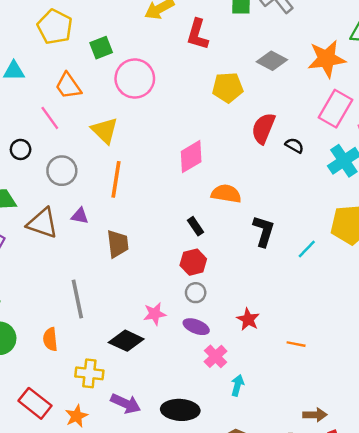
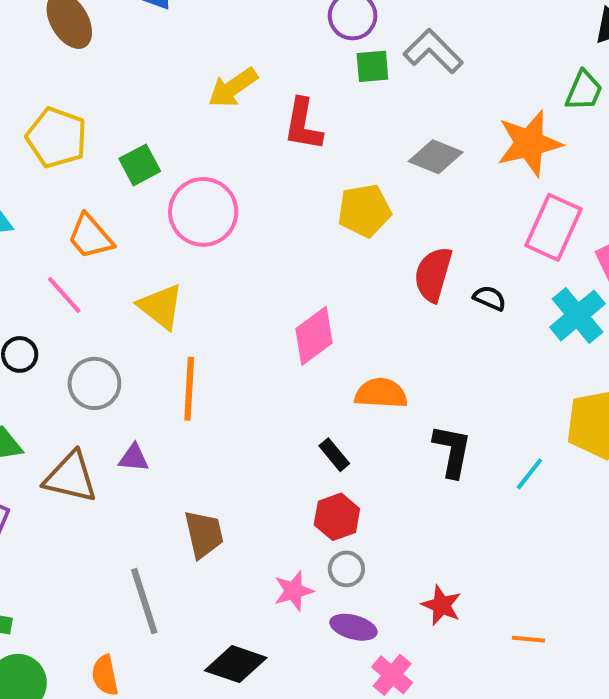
brown trapezoid: (118, 244) -> (204, 534), moved
pink star: (155, 314) -> (294, 591), moved

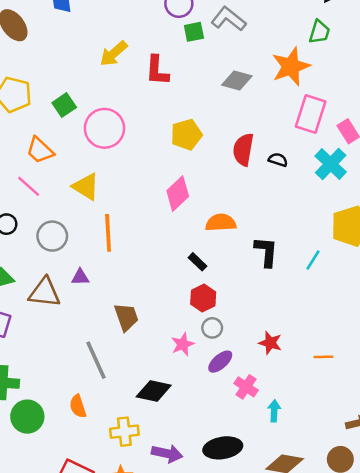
yellow pentagon: (364, 211) -> (186, 135), moved
purple ellipse: (354, 627) -> (220, 362), turned -50

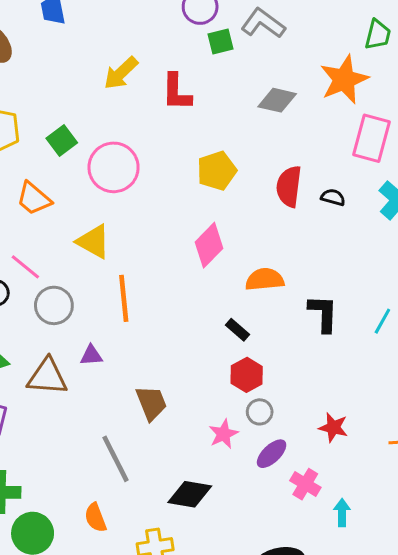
pink line: (29, 186) -> (25, 267), moved

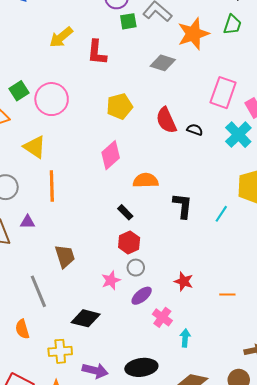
orange star: (344, 80) -> (193, 34), moved
green square: (62, 140) -> (19, 91), moved
red semicircle: (289, 186) -> (166, 120), turned -36

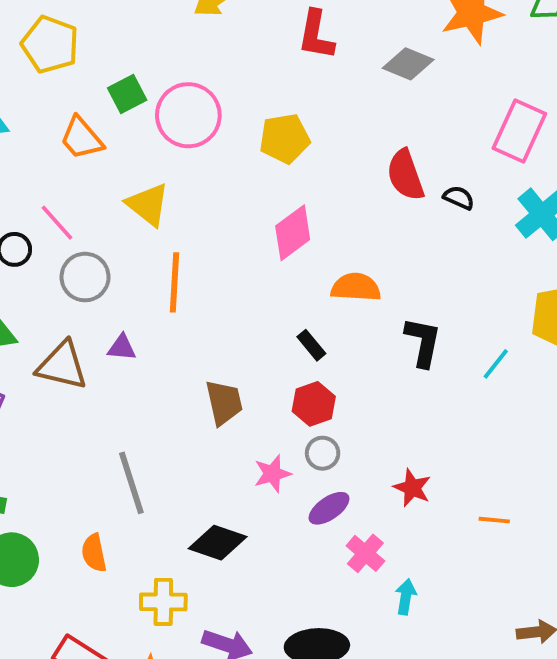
red L-shape: (97, 52) -> (316, 35), moved
yellow pentagon: (119, 106) -> (285, 139), moved
brown trapezoid: (65, 256) -> (224, 402), moved

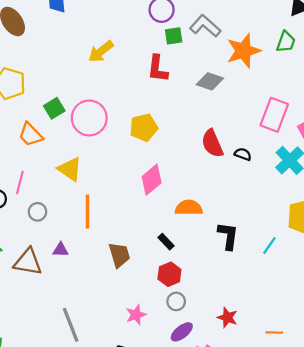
pink line: (57, 223) -> (20, 183), turned 60
gray circle: (85, 277) -> (37, 212), size x0.7
brown trapezoid: (224, 402) -> (119, 255), moved
pink star: (272, 474) -> (136, 315), moved

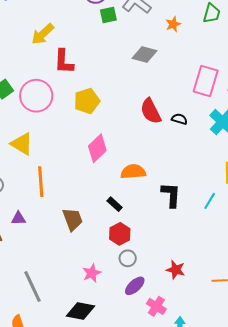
orange star: (243, 51) -> (173, 24), size x0.5
red L-shape: (158, 69) -> (64, 62), moved

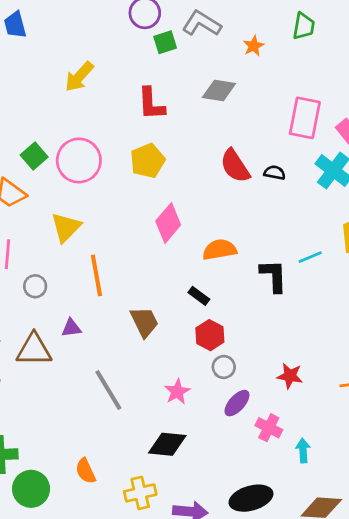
red L-shape: (64, 62) -> (151, 104), moved
yellow triangle: (22, 144) -> (66, 227), turned 50
cyan line: (210, 201) -> (310, 257), moved, turned 42
gray line: (33, 287) -> (108, 390), moved

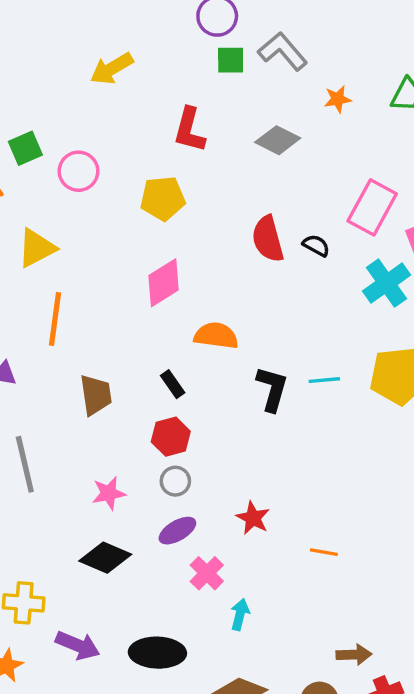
pink circle: (79, 160) -> (79, 171), size x0.7
black semicircle: (275, 173) -> (316, 245), moved
black diamond: (167, 444) -> (105, 558), moved

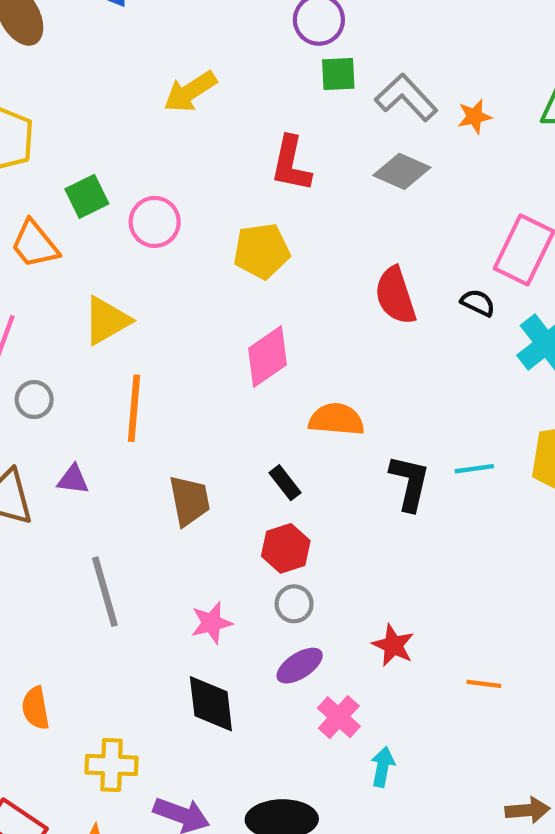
gray L-shape: (283, 51) -> (406, 97), moved
black semicircle: (316, 245) -> (478, 303), moved
black diamond: (105, 558) -> (211, 704), turned 63

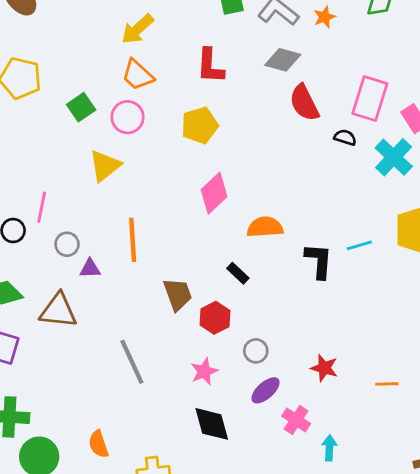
orange trapezoid: (35, 244) -> (138, 75), moved
red semicircle: (395, 296) -> (304, 103), moved
yellow triangle: (107, 321) -> (105, 166), moved
purple triangle: (73, 479) -> (90, 269), moved
red hexagon: (286, 548) -> (215, 318), moved

